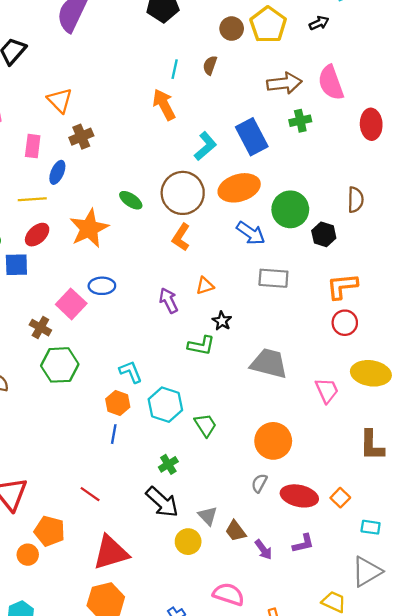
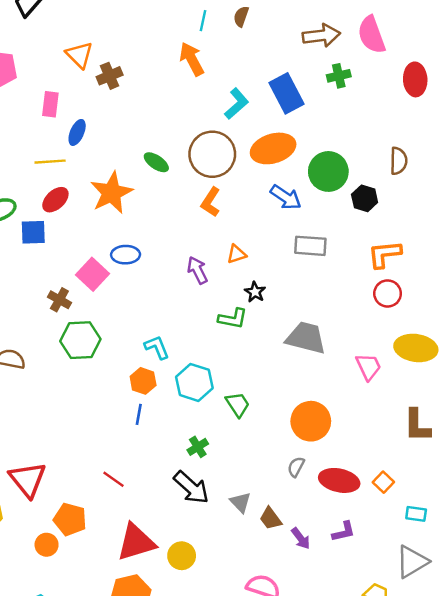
brown cross: (81, 137) -> (110, 76), moved
yellow circle: (188, 542) -> (182, 556), moved

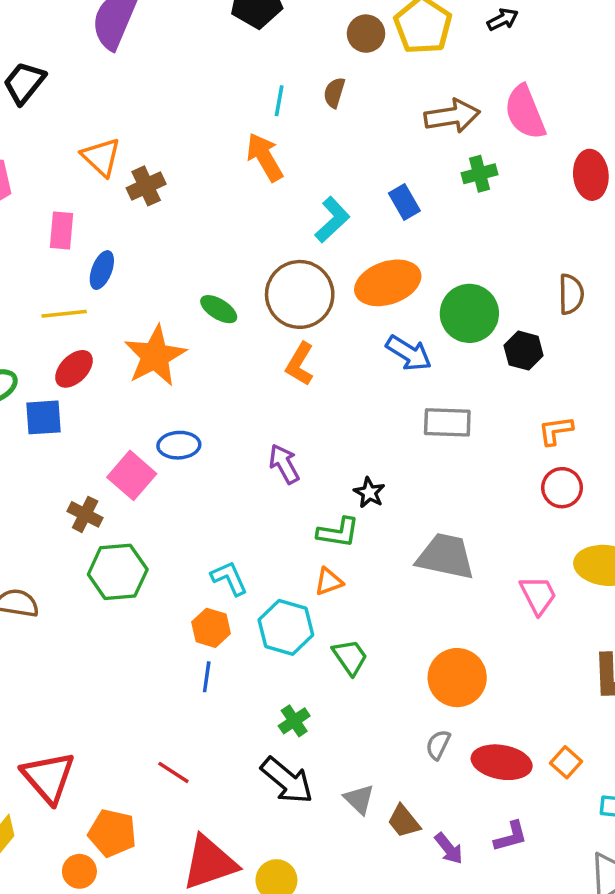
blue rectangle: (287, 93) -> (404, 202), size x0.6
orange triangle: (237, 254) -> (329, 582), moved
orange L-shape: (385, 254) -> (556, 431), size x0.7

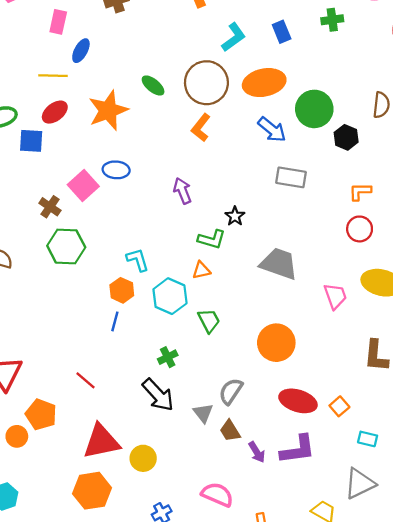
gray semicircle: (438, 745) -> (231, 391), moved, size x1.4
purple L-shape: (511, 837) -> (298, 450), size x1.6

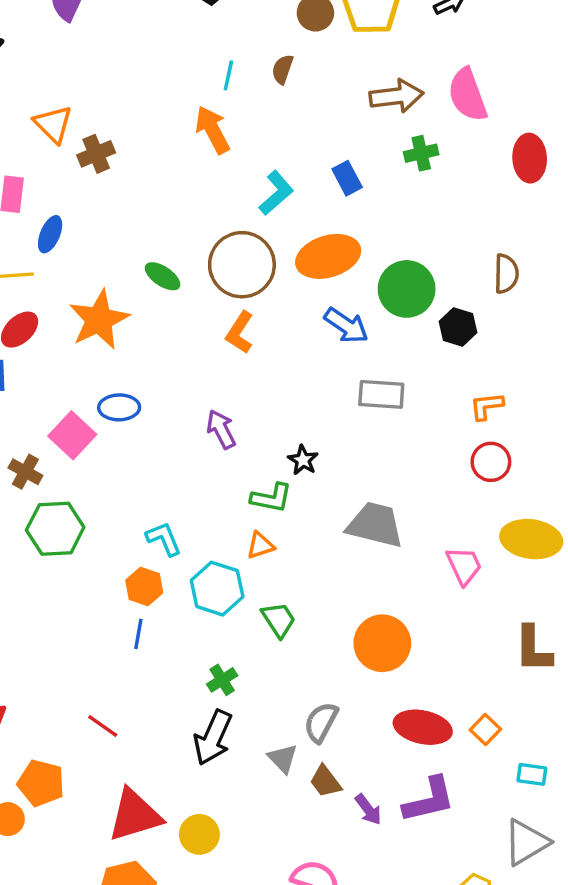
black arrow: (158, 395) -> (213, 738), turned 72

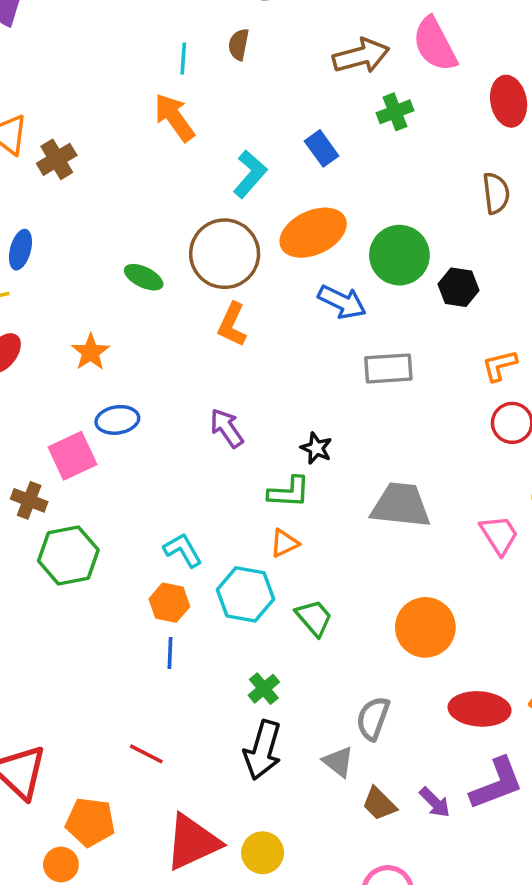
brown semicircle: (506, 274) -> (496, 193), moved
orange star: (99, 320) -> (91, 352), moved, size x0.6
pink square: (72, 435) -> (73, 456), turned 30
brown trapezoid: (325, 781) -> (379, 804), moved

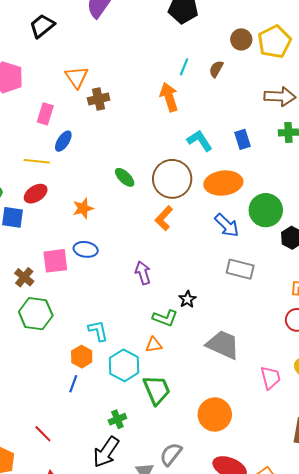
cyan L-shape: (250, 174) -> (200, 141), turned -92
green trapezoid: (314, 618) -> (157, 390), size x1.4

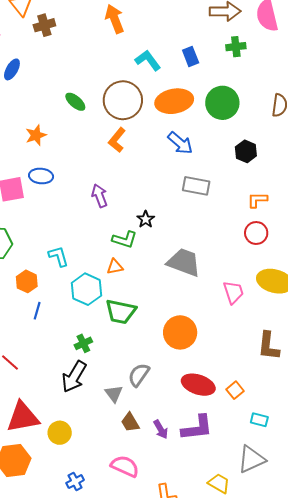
green circle: (266, 210) -> (222, 103), moved
orange hexagon: (82, 357) -> (27, 281), moved
green trapezoid: (157, 390) -> (121, 312), turned 128

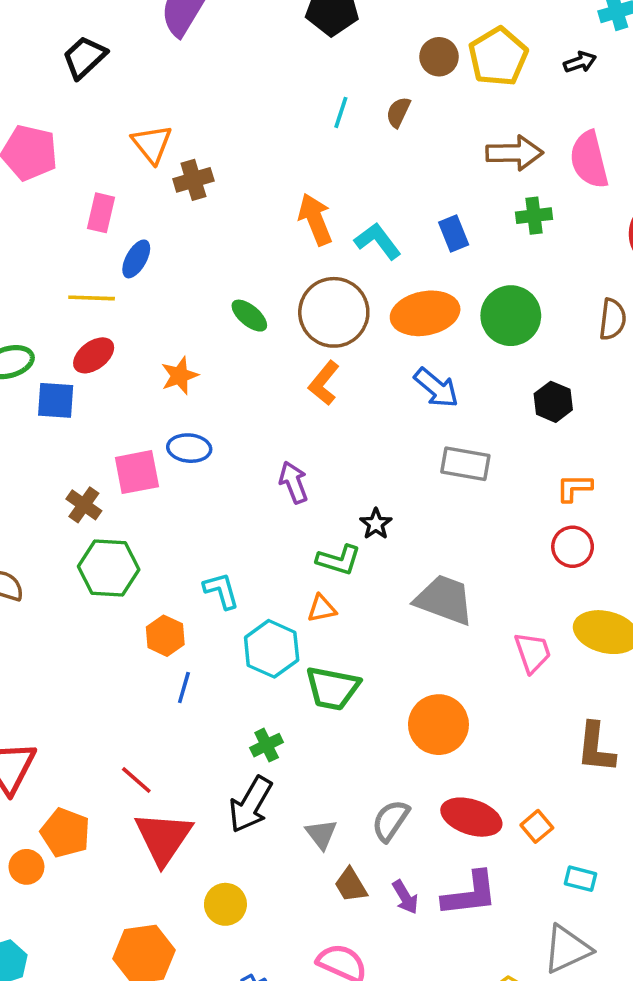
orange arrow: (115, 19) -> (315, 219), moved
gray semicircle: (139, 375) -> (391, 821), moved
red triangle: (23, 417) -> (163, 838), moved, turned -45

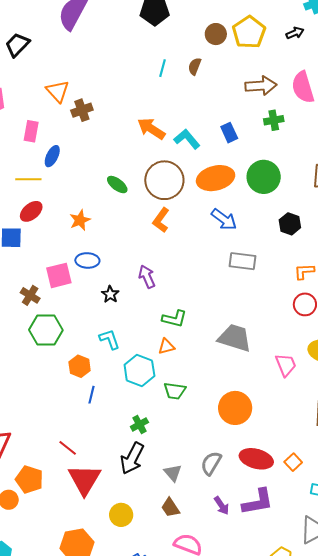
orange arrow: (315, 219) -> (151, 129), turned -32
black star: (376, 524) -> (110, 294), moved
green trapezoid: (332, 688) -> (175, 391), size x0.7
brown trapezoid: (351, 885) -> (170, 508), moved

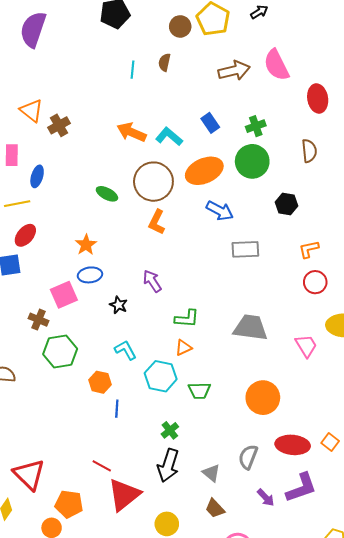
green cross: (274, 120) -> (256, 126), moved
orange star: (80, 220) -> (86, 245), moved
red triangle: (84, 480) -> (124, 495), turned 30

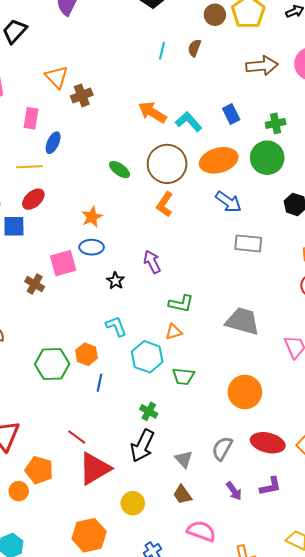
green hexagon: (60, 352) -> (52, 364), moved
green cross: (170, 430) -> (149, 411), turned -30
purple L-shape: (301, 488) -> (270, 486), size x0.7

